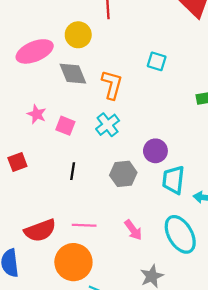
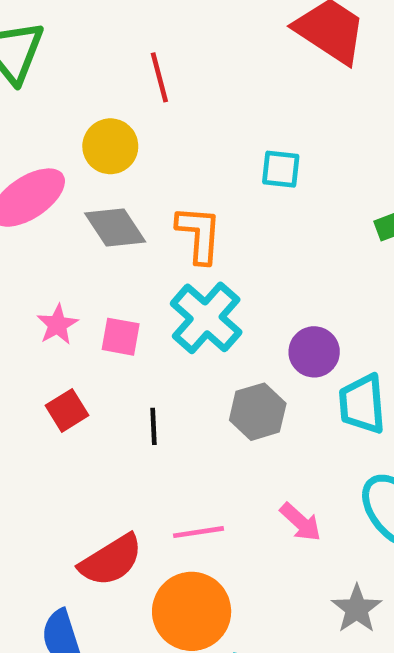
pink star: (37, 114) -> (57, 325), turned 30
cyan cross: (108, 125) -> (206, 318), size x1.4
red square: (17, 162) -> (67, 410), moved

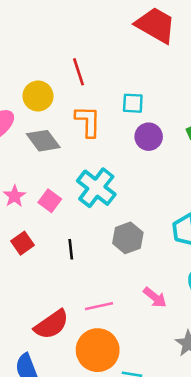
red line: (159, 77) -> (78, 72), moved
orange L-shape: (199, 234) -> (88, 121), moved
pink square: (121, 337) -> (50, 201), turned 30
purple circle: (314, 352) -> (149, 137), moved

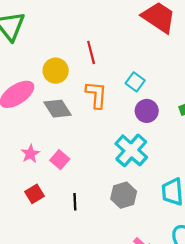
cyan square: (133, 103) -> (135, 82), turned 30
cyan cross: (96, 188) -> (131, 150), moved

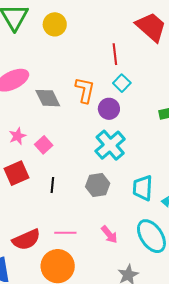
red line: (91, 52) -> (115, 54), moved
yellow circle: (56, 71) -> (55, 24), moved
purple circle: (147, 111) -> (109, 109), moved
red square: (34, 194) -> (16, 173), size x1.4

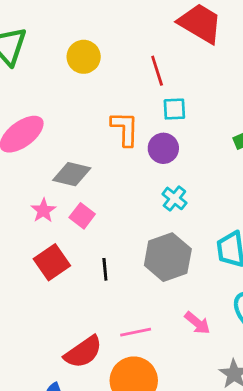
yellow circle: (55, 24) -> (84, 57), moved
cyan square: (122, 83) -> (174, 109), turned -36
gray diamond: (48, 98) -> (72, 174), moved, turned -40
cyan cross: (110, 145) -> (174, 198), size x0.6
gray hexagon: (98, 185) -> (168, 257), size x1.4

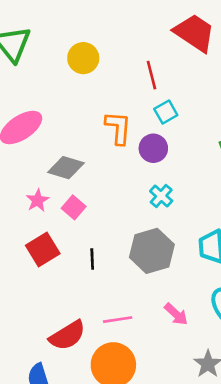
cyan square: (174, 109) -> (166, 112), turned -30

